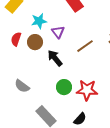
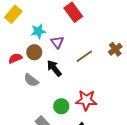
red semicircle: (16, 39) -> (15, 58), moved, turned 48
gray semicircle: (22, 86) -> (31, 80), moved
green circle: (64, 87) -> (61, 106), moved

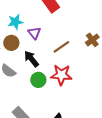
red star: (86, 100) -> (61, 75), moved
green circle: (61, 106) -> (38, 80), moved

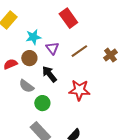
brown line: (61, 47) -> (79, 51), moved
green circle: (38, 80) -> (42, 103), moved

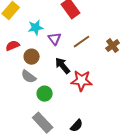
brown circle: (29, 58) -> (32, 57), moved
red semicircle: (10, 64) -> (13, 46), moved
black arrow: (49, 74) -> (63, 66), moved

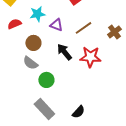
purple triangle: (55, 39) -> (56, 25), turned -32
red semicircle: (13, 46) -> (14, 24), moved
red star: (82, 81) -> (90, 57), moved

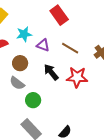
brown line: (83, 28) -> (70, 48), turned 66

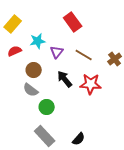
purple triangle: (43, 45) -> (57, 52), turned 48

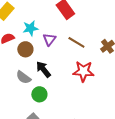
brown circle: (34, 70) -> (25, 49), moved
black arrow: (65, 79) -> (43, 69), moved

